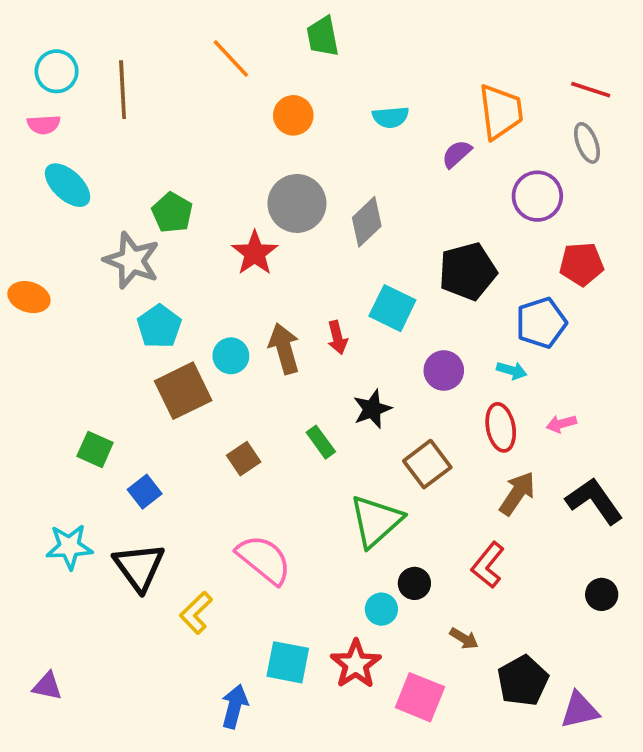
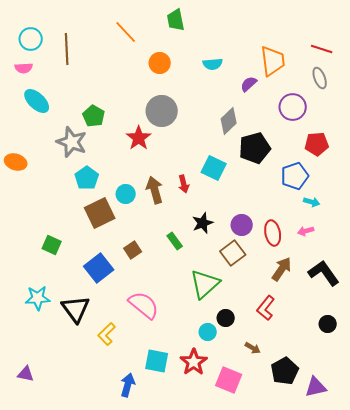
gray diamond: (367, 222) -> (229, 121), moved
purple circle: (444, 370) -> (242, 225), moved
cyan arrow: (512, 370) -> (312, 202), moved
blue square: (145, 492) -> (99, 268), moved, size x1.6

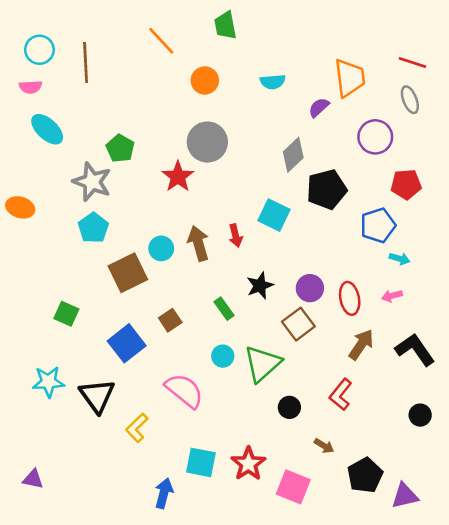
cyan pentagon: (87, 178) -> (93, 228), moved
cyan circle: (208, 332) -> (223, 356), moved

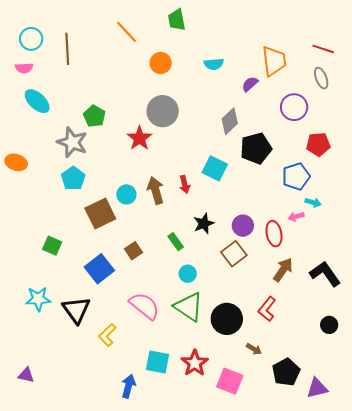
pink arrow: (392, 296) -> (296, 217), moved
cyan circle: (223, 356) -> (188, 274), moved
green triangle: (262, 364) -> (189, 307), moved, turned -44
black circle: (289, 407) -> (227, 319), size x1.8

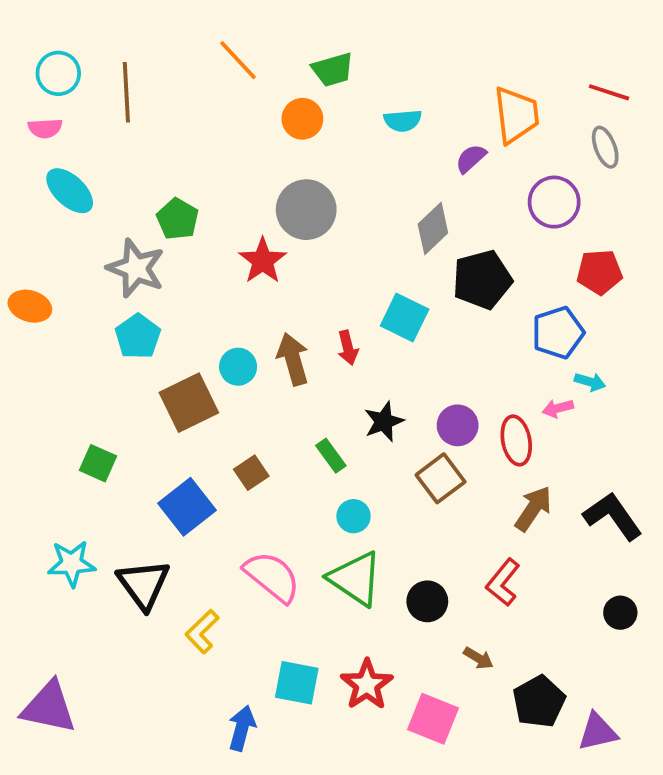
green trapezoid: (177, 20) -> (333, 70), moved, turned -95
black circle: (227, 319) -> (427, 601), size x0.7
purple triangle: (26, 375) -> (49, 707), size x1.8

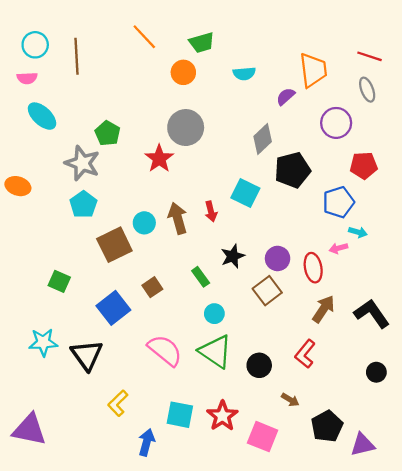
yellow L-shape: (202, 632) -> (118, 403), moved

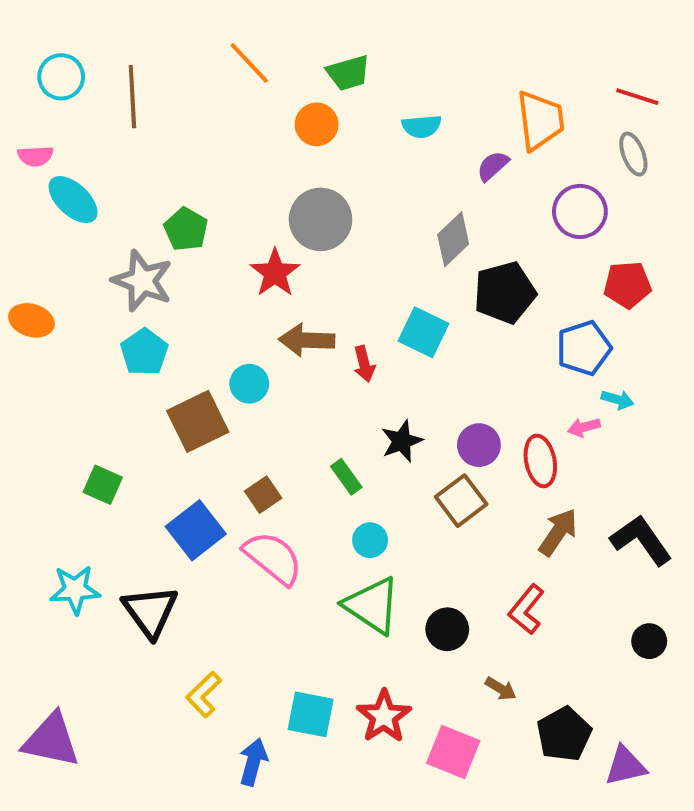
pink semicircle: (27, 78) -> (35, 156), moved
brown arrow: (178, 218) -> (307, 340), moved, turned -72
pink semicircle: (165, 350) -> (273, 558), moved

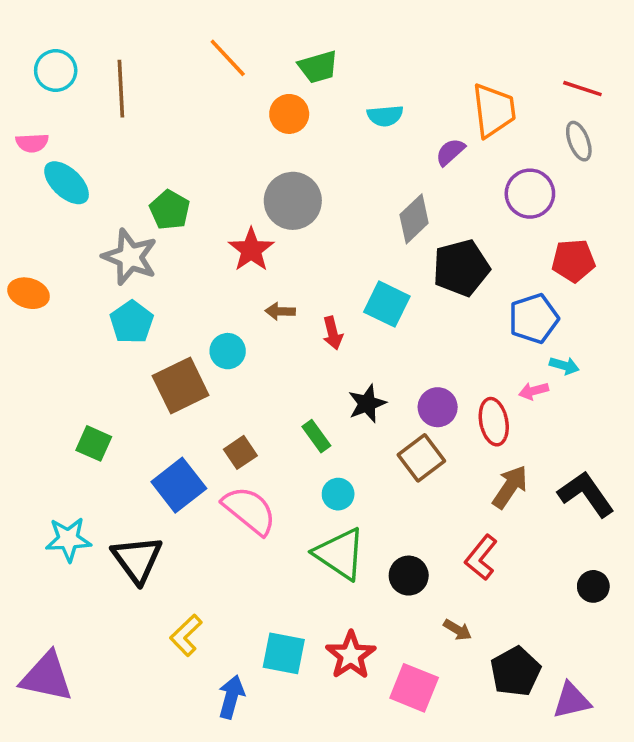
brown arrow: (307, 340) -> (280, 311), size x0.6

